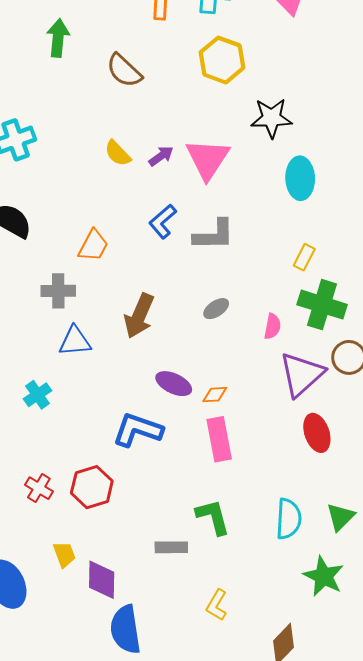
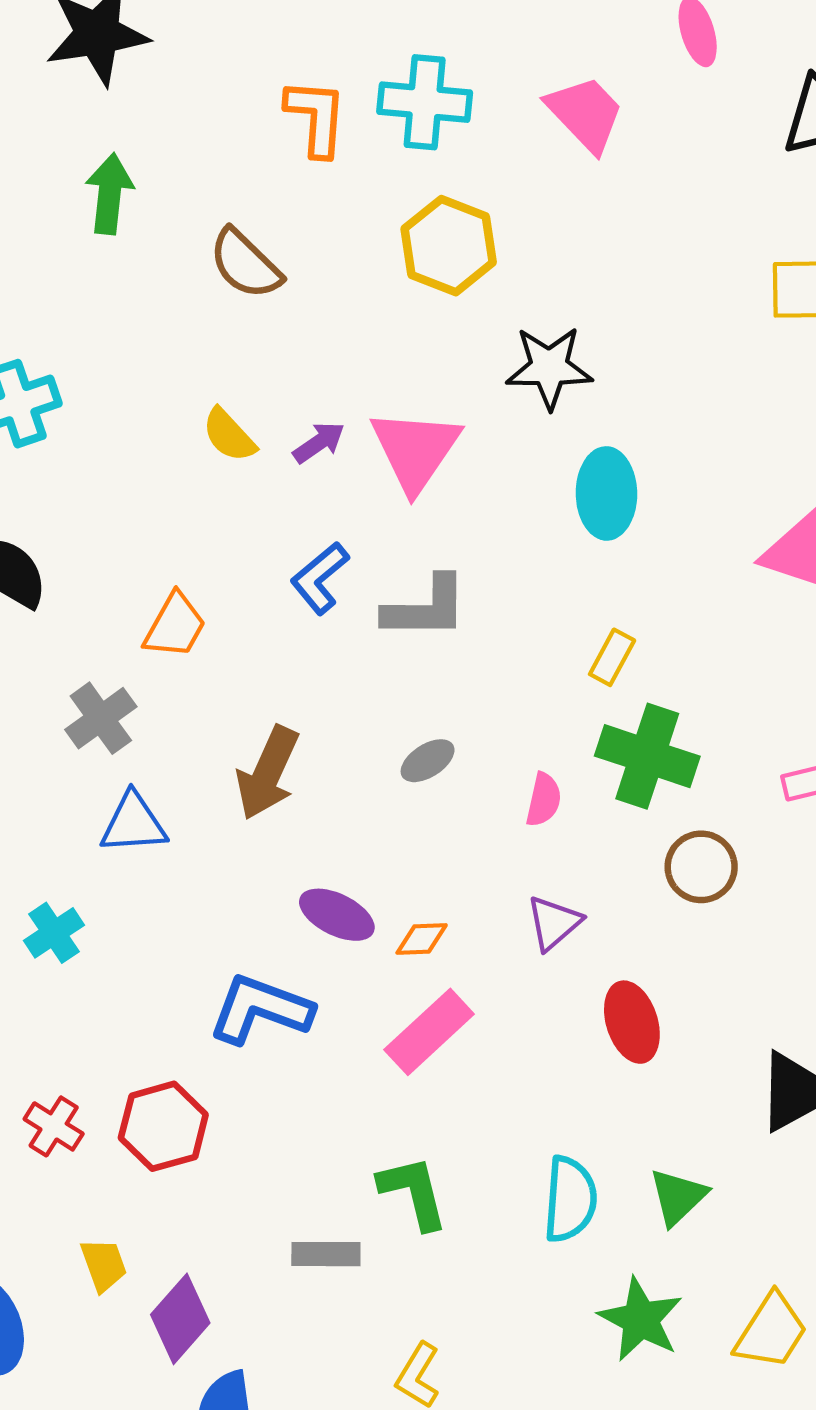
gray cross: (58, 291) -> (101, 718), turned -36
purple triangle: (302, 374) -> (554, 923), moved, size x0.6
pink rectangle: (219, 439) -> (429, 1032), turned 57
purple diamond: (102, 580) -> (180, 1319), turned 39

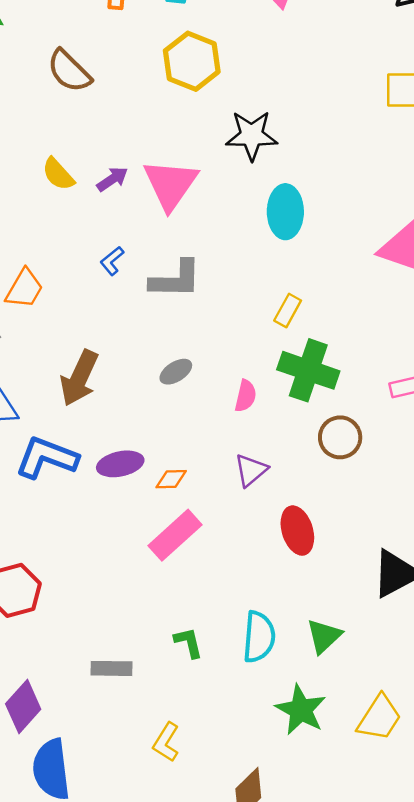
blue L-shape: (320, 578) -> (112, 261), size x0.7
purple ellipse: (337, 915) -> (120, 464), turned -39
blue L-shape: (260, 1009) -> (47, 458), moved
green L-shape: (413, 1192) -> (188, 643), moved, size x0.7

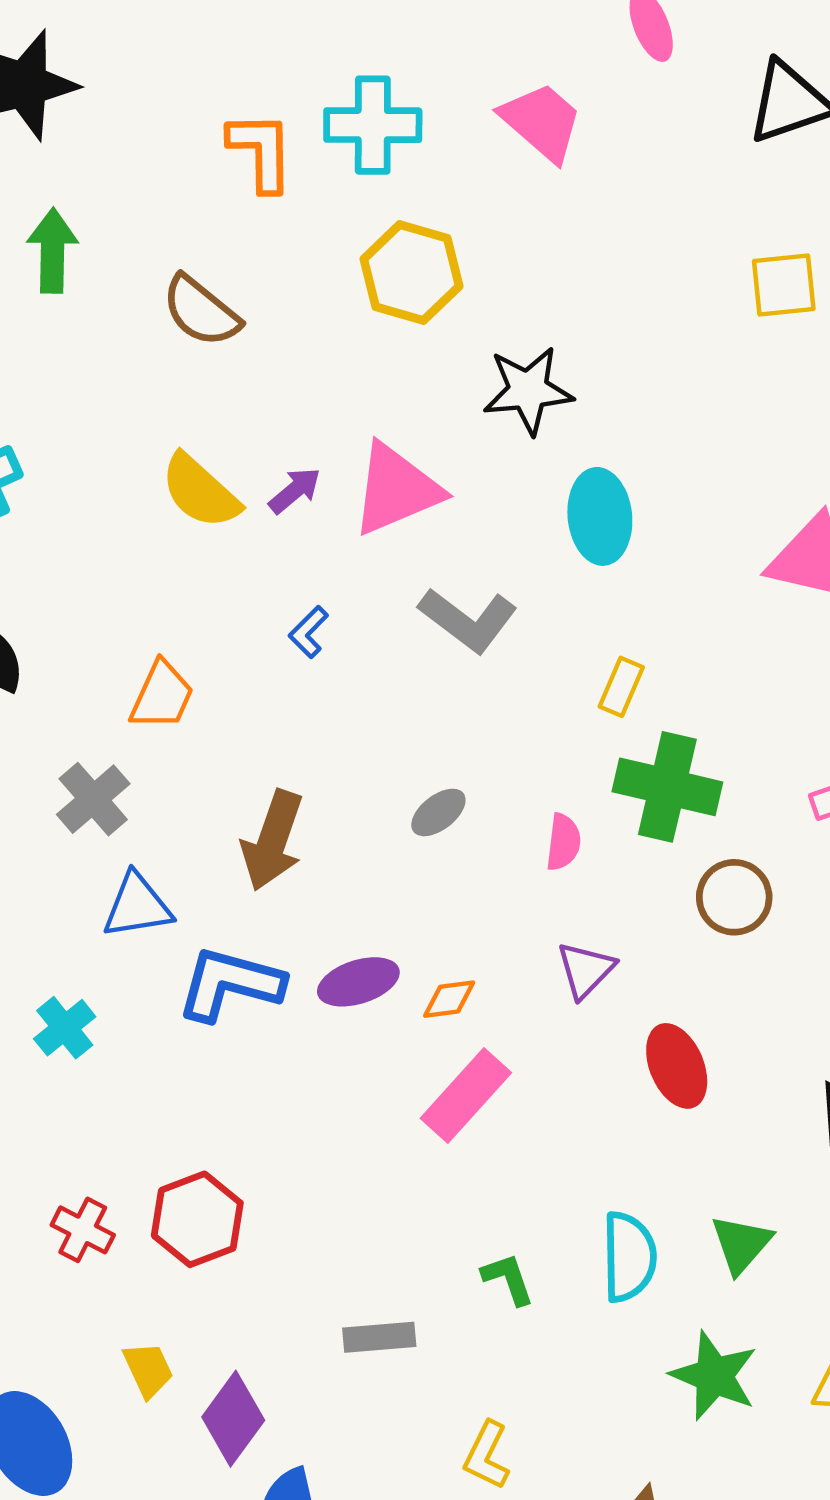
yellow semicircle: (58, 174) -> (200, 491), size x1.4
pink triangle: (170, 184) -> (396, 489), turned 38
gray L-shape: (176, 279) -> (468, 620), moved, turned 42

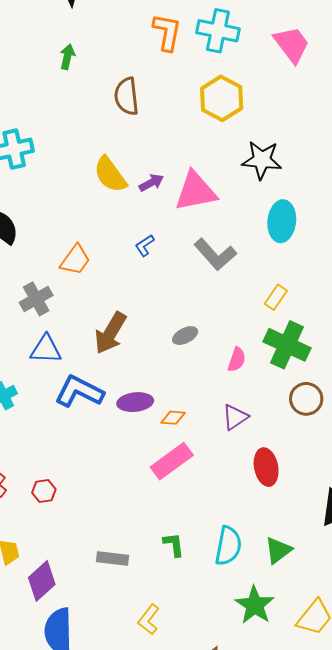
green arrow: (52, 251) -> (67, 57), size x0.7
brown semicircle: (201, 311) -> (127, 96), turned 33
red hexagon: (197, 1219) -> (44, 491), size x0.6

